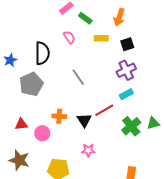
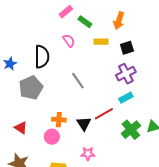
red triangle: (21, 124) -> (21, 128), turned 40
pink circle: (42, 133) -> (52, 137), moved

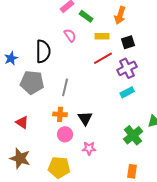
gray line: (78, 81) -> (65, 87), moved, turned 48
gray pentagon: (31, 88) -> (32, 82), turned 30
red line: (104, 114) -> (103, 58), moved
green cross: (131, 130) -> (133, 135), moved
pink circle: (52, 137) -> (65, 134), moved

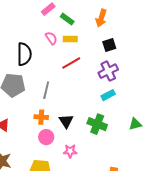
yellow rectangle: (102, 36) -> (70, 39), moved
red line: (103, 58) -> (71, 63), moved
green cross: (133, 135) -> (97, 124), moved, turned -30

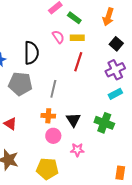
black square: (109, 45) -> (116, 44), turned -32
red line: (71, 63) -> (78, 62), turned -42

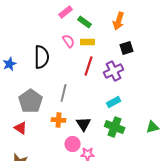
black square: (116, 44) -> (127, 48), turned 32
purple cross: (115, 70) -> (114, 71), moved
gray pentagon: (20, 84) -> (31, 101), moved, turned 30
cyan rectangle: (115, 94) -> (114, 102), moved
pink circle: (53, 136) -> (73, 144), moved

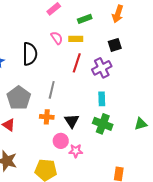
orange arrow: (119, 21) -> (118, 14), moved
green rectangle: (85, 22) -> (85, 19), moved, turned -56
cyan rectangle: (114, 102) -> (102, 99), turned -64

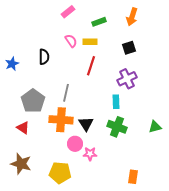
black semicircle: (30, 54) -> (44, 57), size x0.7
purple cross: (102, 68) -> (127, 79), moved
orange cross: (47, 117) -> (61, 120), size x1.6

